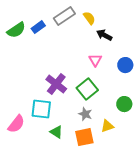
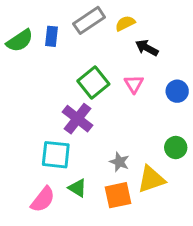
yellow semicircle: (89, 18) -> (125, 23), turned -80
blue rectangle: (38, 27) -> (52, 36), turned -48
green square: (87, 89) -> (93, 83), moved
pink semicircle: (16, 124) -> (43, 199), moved
yellow triangle: (107, 126) -> (151, 179), size x1.5

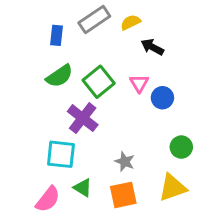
green semicircle: (20, 41) -> (59, 76), moved
blue circle: (177, 91) -> (162, 98), moved
yellow triangle: (151, 179) -> (173, 188), moved

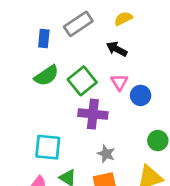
yellow semicircle: (131, 22) -> (123, 19), moved
black arrow: (152, 47) -> (117, 49), moved
purple cross: (83, 118) -> (93, 114), moved, turned -32

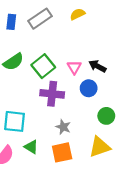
blue rectangle: (44, 38) -> (11, 22), moved
black arrow: (117, 49) -> (97, 66), moved
blue circle: (141, 95) -> (89, 88), moved

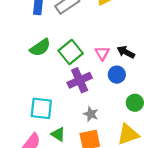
purple cross: (52, 94) -> (80, 80), turned -30

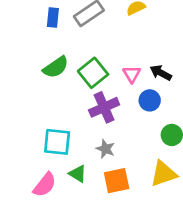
gray star: (91, 114) -> (105, 149), moved

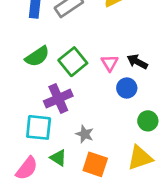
purple cross: (104, 107) -> (58, 99), moved
orange square: (117, 181) -> (95, 164), turned 30

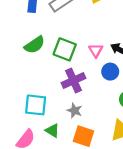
green square: (73, 62) -> (65, 49), turned -30
purple cross: (58, 99) -> (73, 80), moved

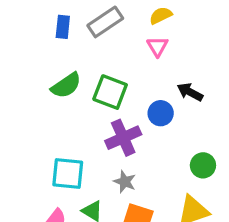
pink triangle: (96, 50) -> (157, 46), moved
blue circle: (110, 72) -> (161, 113), moved

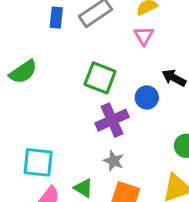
green semicircle: (66, 86) -> (23, 72), moved
cyan square: (68, 174) -> (38, 162), moved

